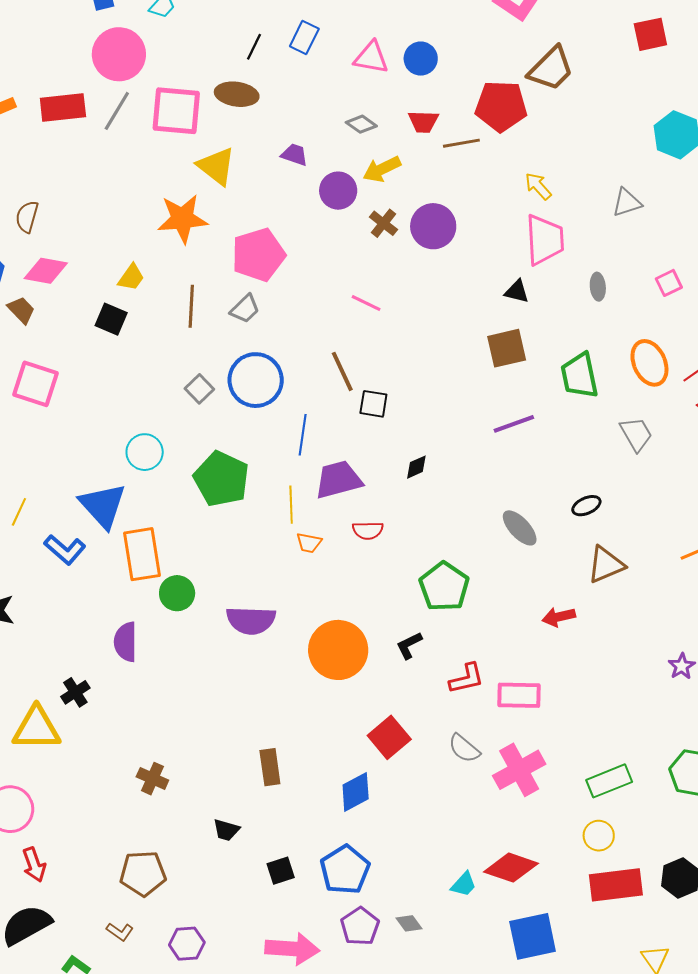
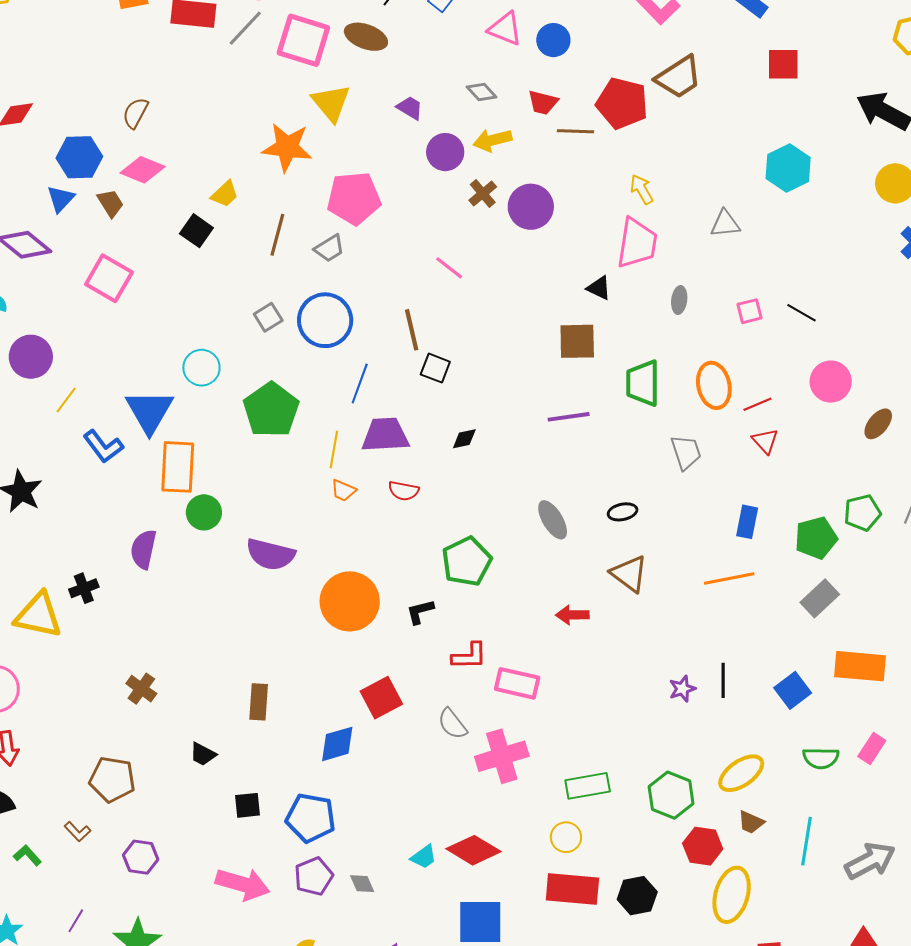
brown triangle: (606, 565) -> (629, 574), turned 48
blue pentagon: (345, 870) -> (311, 818), turned 30

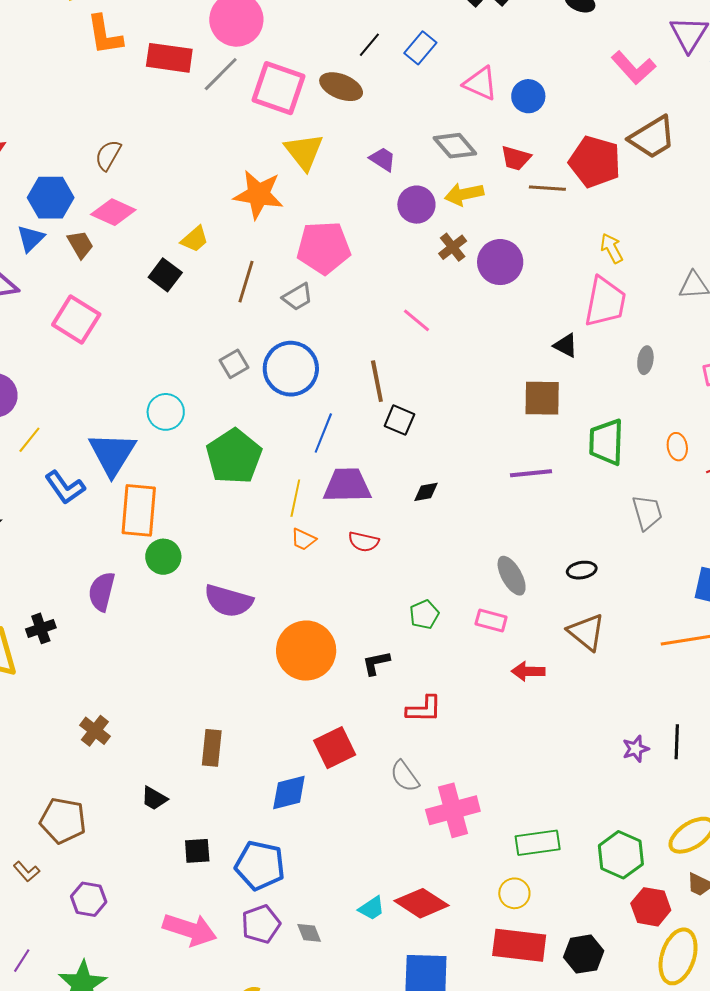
gray diamond: (482, 92) -> (455, 146), size x1.4
orange ellipse: (714, 385) -> (677, 447), size x0.6
green pentagon: (467, 561) -> (424, 614), size x0.6
pink rectangle: (517, 683) -> (491, 621), moved, size x0.7

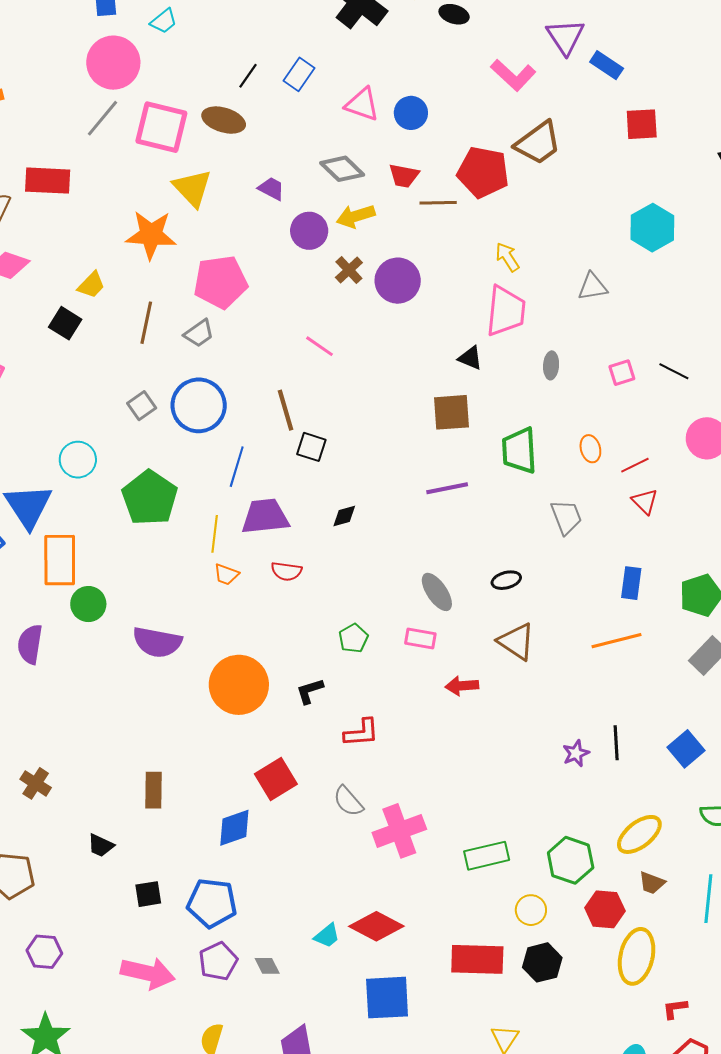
red rectangle: (169, 58) -> (48, 181), moved
yellow circle: (514, 893) -> (531, 910), moved

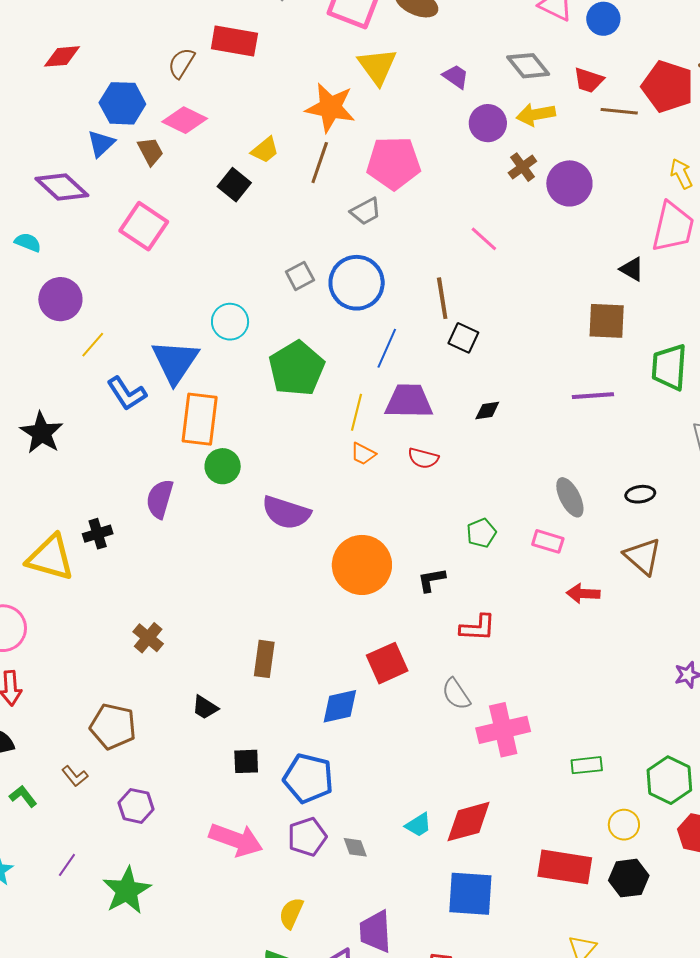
brown line: (146, 323) -> (320, 163), moved
green rectangle: (487, 856) -> (587, 765), size x0.7
red diamond: (376, 926) -> (469, 822), turned -50

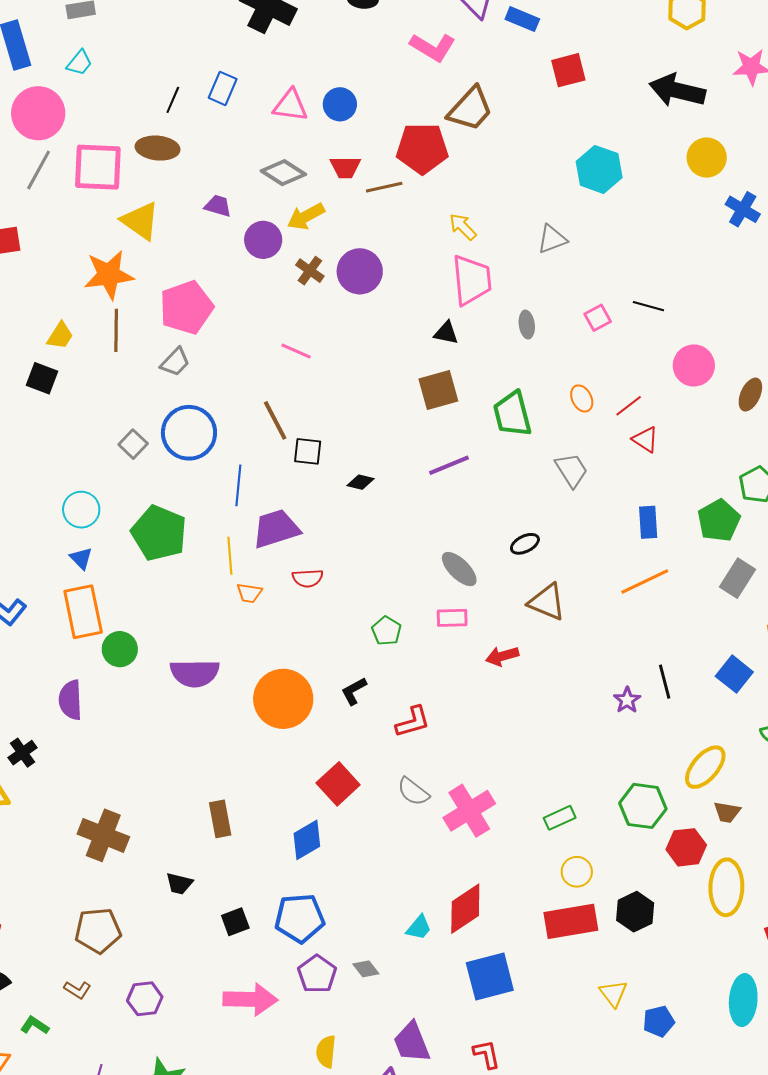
blue triangle: (175, 362) -> (81, 558), moved, size x0.5
black diamond: (487, 411) -> (360, 482), moved, turned 40
brown cross: (148, 638) -> (103, 835), size x1.6
yellow circle: (624, 825) -> (577, 872), moved

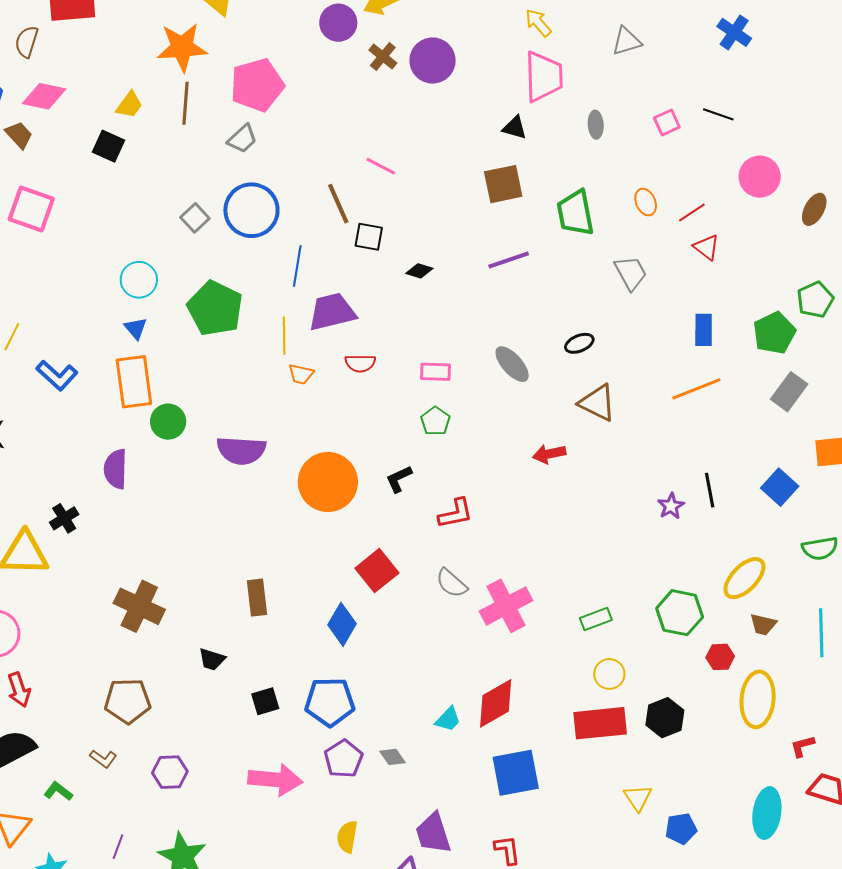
blue cross: (743, 209) -> (734, 32), moved
pink line: (296, 351) -> (381, 166), moved
pink rectangle: (452, 618) -> (435, 372), moved
blue diamond: (307, 840) -> (342, 624), turned -33
red hexagon: (686, 847) -> (720, 657), size x0.7

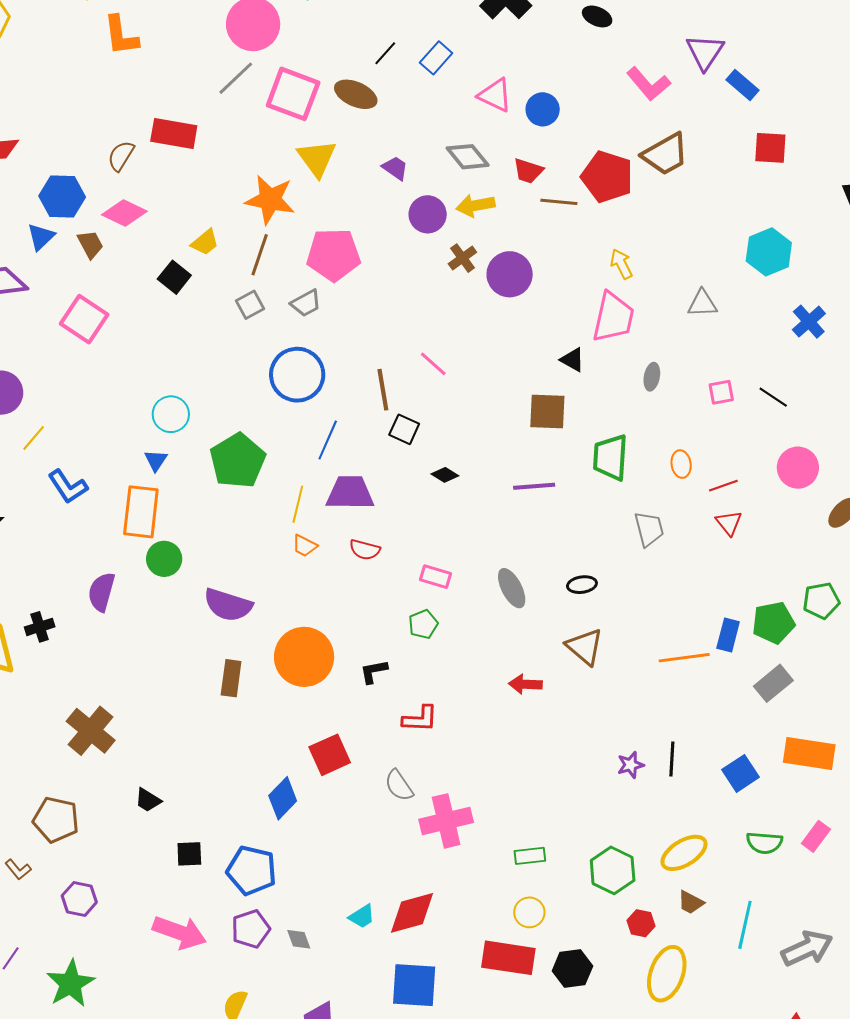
gray square: (195, 218) -> (250, 305), moved
blue rectangle: (704, 330) -> (728, 635), moved
brown rectangle: (257, 598) -> (231, 678), moved

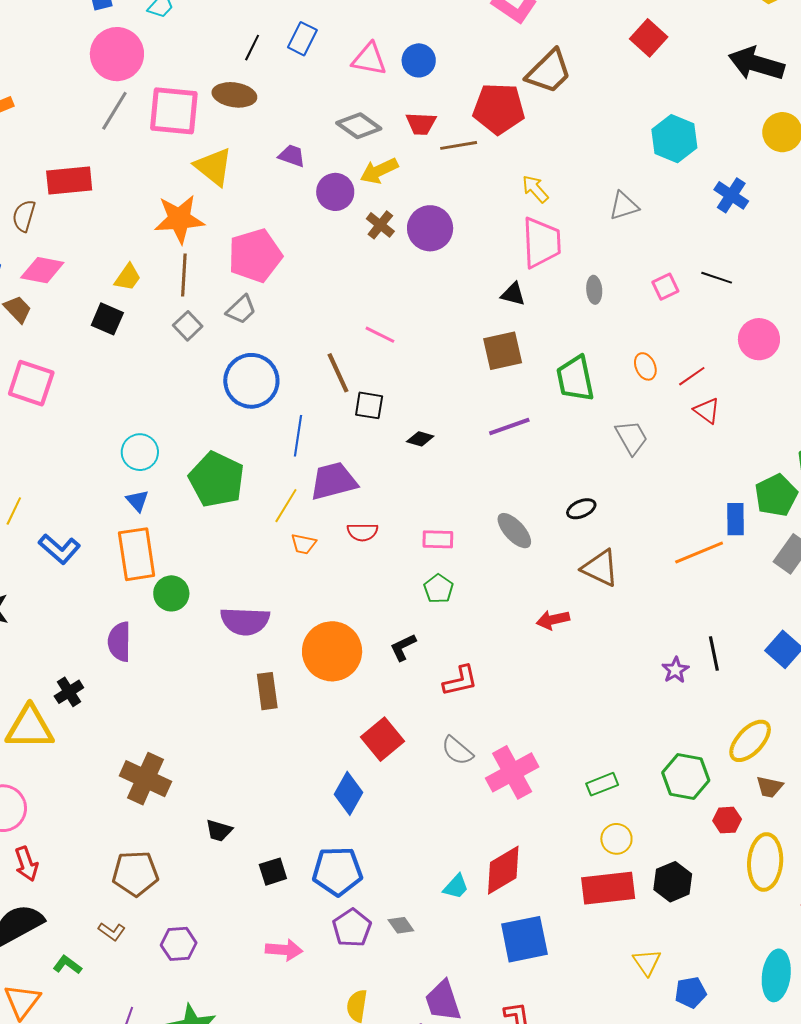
red square: (770, 148) -> (649, 38), turned -36
yellow line: (298, 504) -> (286, 506), turned 33
pink arrow: (179, 932) -> (284, 950), size x0.7

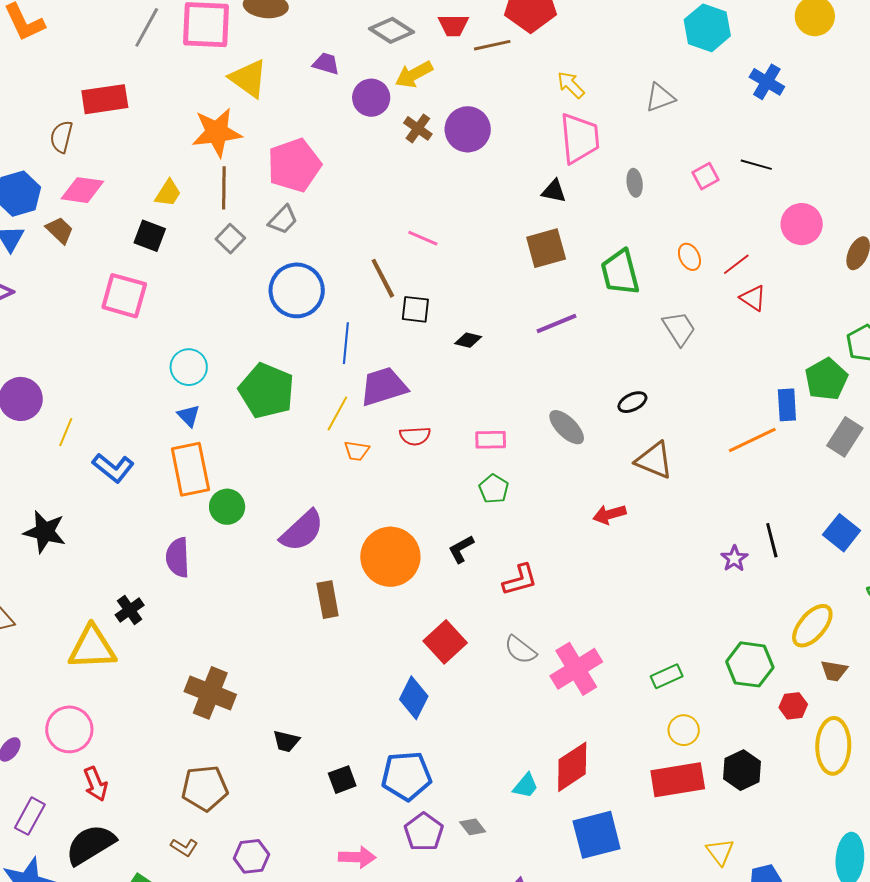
pink square: (31, 383) -> (124, 296), moved
purple semicircle: (245, 621) -> (302, 531), turned -42

